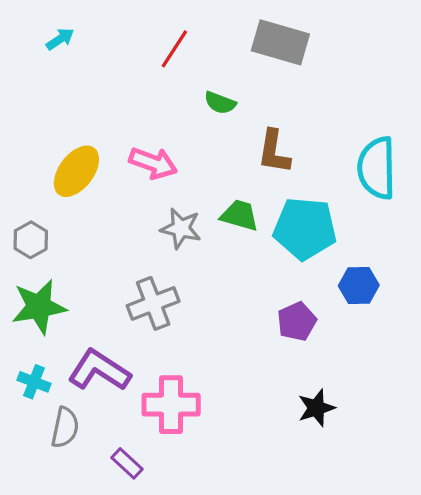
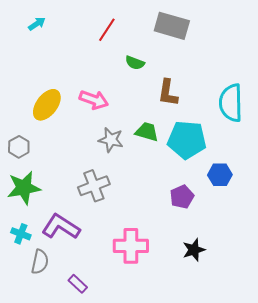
pink cross: (171, 405) -> (131, 246), moved

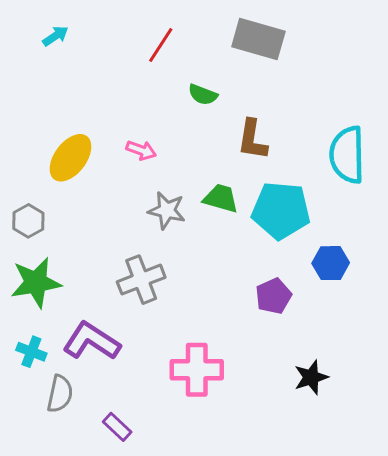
pink arrow: (94, 100) -> (141, 150), size x0.7
black star: (194, 250) -> (311, 377), moved

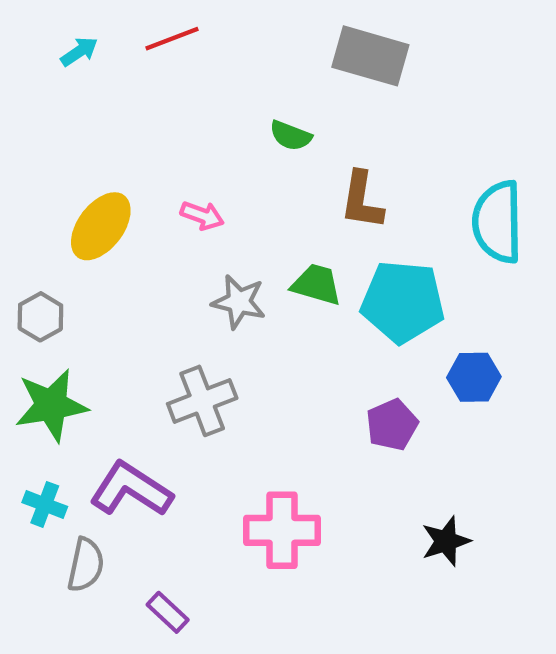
red line: (161, 45) -> (172, 39), moved, turned 36

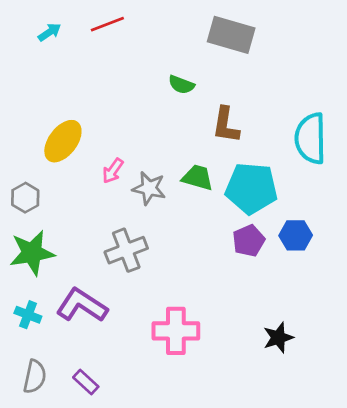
pink arrow: (202, 215) -> (113, 171), moved, turned 105
purple pentagon: (392, 425) -> (249, 241), moved
gray semicircle: (86, 565) -> (35, 377), moved
purple rectangle: (168, 612) -> (86, 382), moved

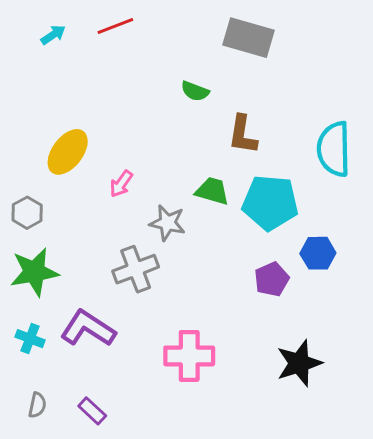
gray star: (149, 188) -> (167, 223), moved
purple pentagon: (249, 241) -> (272, 279), moved
black star: (278, 338) -> (299, 363), size x1.4
gray semicircle: (35, 377) -> (37, 405), size x0.7

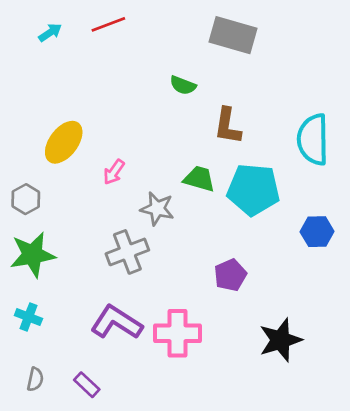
blue hexagon: (318, 253) -> (317, 232), moved
purple pentagon: (272, 279) -> (230, 275), moved
purple L-shape: (88, 328) -> (117, 322), moved

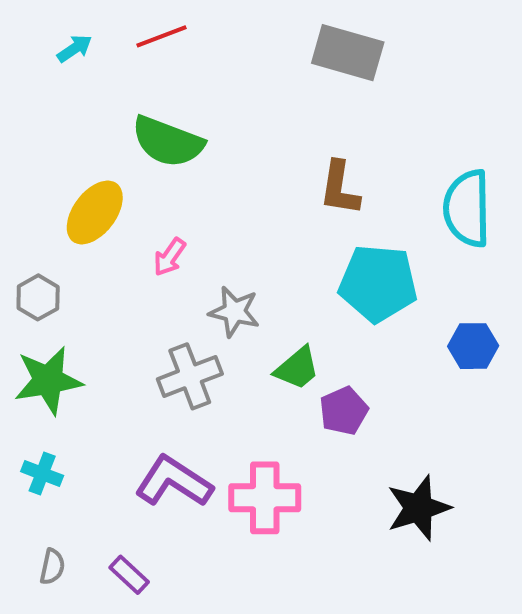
green semicircle: (183, 85) -> (168, 142), moved, size x1.8
green trapezoid: (199, 179) -> (297, 368), moved, turned 124

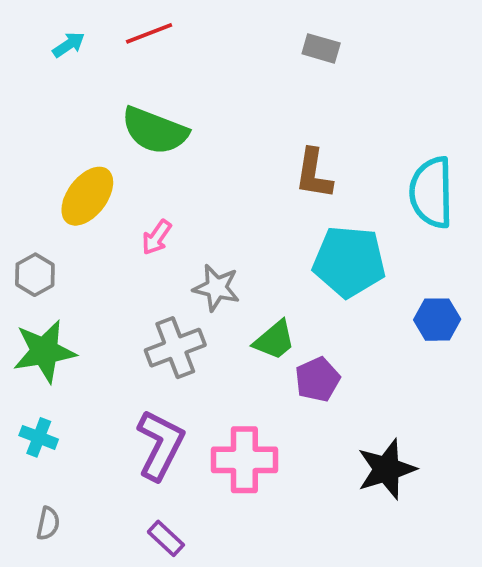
gray rectangle: (348, 53) -> (321, 48), size x0.6
purple L-shape: (174, 482) -> (160, 445), turned 84
purple rectangle: (129, 575) -> (166, 538), moved

